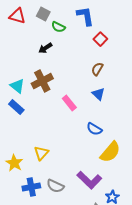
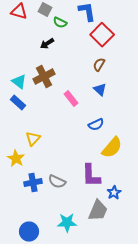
red square: (100, 39) -> (102, 35), size x1.6
blue semicircle: (94, 129) -> (96, 125), turned -56
yellow triangle: (41, 153) -> (33, 139), moved
purple L-shape: (89, 180) -> (91, 176), turned 45

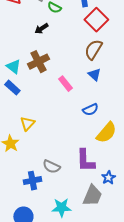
brown semicircle: (99, 65) -> (93, 50), size x1.5
blue cross: (33, 183) -> (32, 181), moved

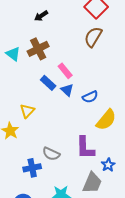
blue triangle: (94, 75) -> (67, 90), moved
blue rectangle: (12, 88) -> (48, 83), moved

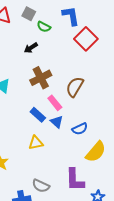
brown semicircle: (93, 37) -> (75, 87), moved
brown cross: (38, 49) -> (41, 78), moved
yellow triangle: (27, 111) -> (36, 143), moved, turned 35

